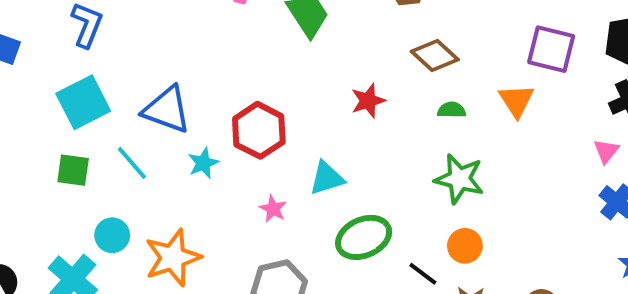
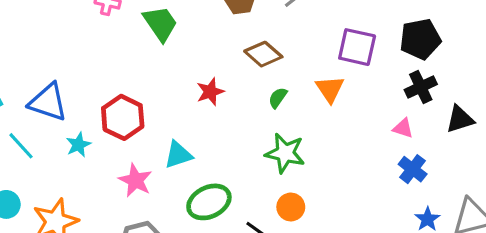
green semicircle: (452, 110) -> (278, 98), turned -55
pink triangle: (606, 151) -> (403, 128), turned -50
pink star: (273, 209) -> (135, 180), size x1.5

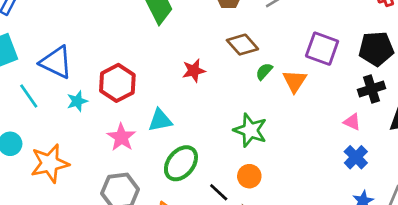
green semicircle: (278, 98) -> (264, 71), moved
green ellipse: (209, 202) -> (181, 163), turned -33

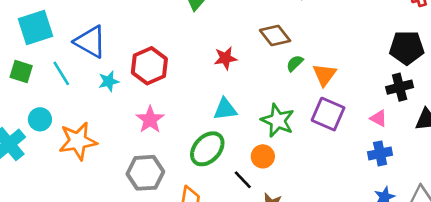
purple square: (322, 49) -> (328, 114), moved
cyan triangle: (160, 120) -> (225, 109), moved
blue cross: (356, 157) -> (380, 153), turned 30
orange circle: (249, 176) -> (263, 156), moved

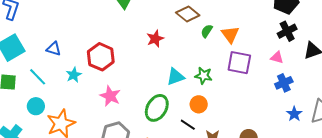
blue triangle: (90, 42) -> (54, 49), size x0.6
cyan triangle: (225, 109) -> (175, 77), moved
cyan circle: (40, 119) -> (36, 106), moved
green star: (278, 120) -> (204, 76), size x0.7

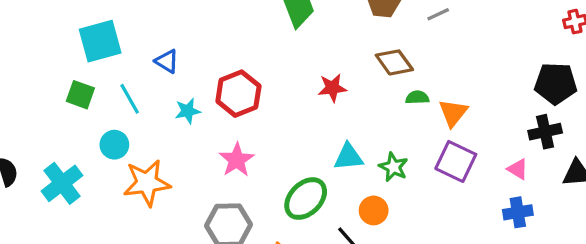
green semicircle: (207, 31) -> (417, 97), turned 40

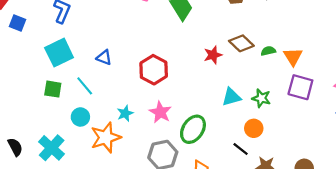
brown diamond: (394, 62) -> (241, 43), moved
cyan star: (188, 111) -> (125, 113), moved
green ellipse: (306, 199) -> (193, 129), moved

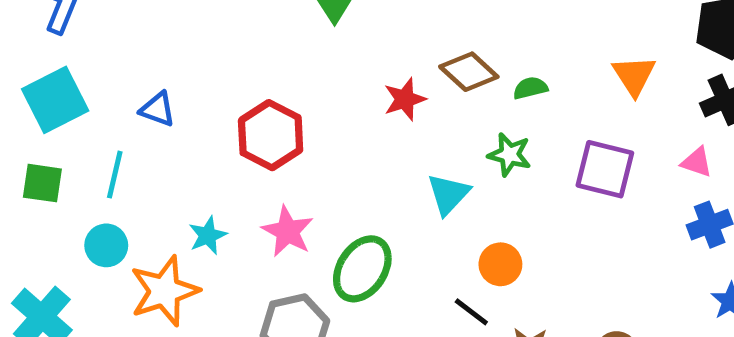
orange triangle: (293, 57) -> (634, 75), moved
cyan line: (85, 86) -> (115, 175), turned 54
cyan triangle: (231, 97) -> (448, 194), turned -30
green star: (261, 98) -> (509, 155), moved

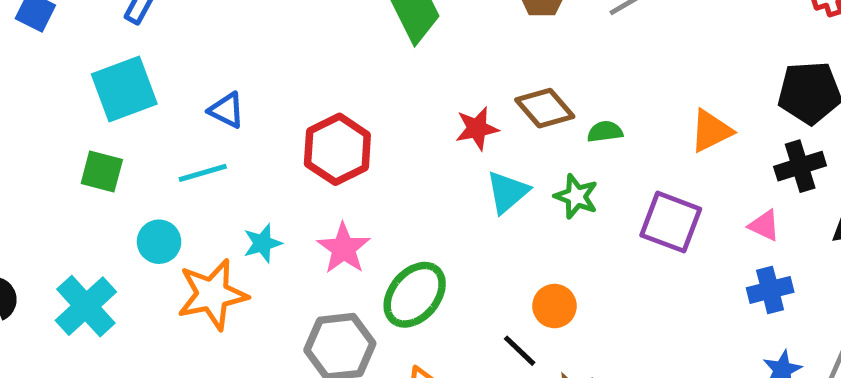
orange triangle: (634, 75) -> (711, 131), turned 30
cyan line: (115, 175) -> (203, 173), moved, turned 54
cyan triangle: (448, 194) -> (507, 192), moved

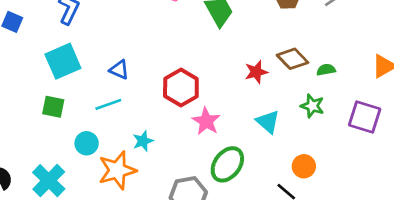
cyan triangle: (507, 192) -> (268, 122), moved, turned -35
pink star: (344, 248) -> (206, 121), moved

